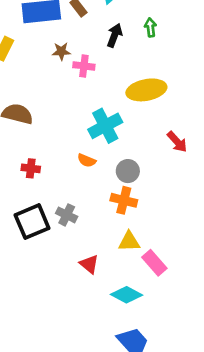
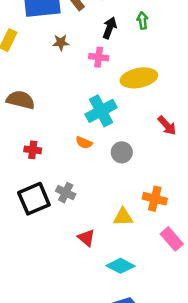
pink cross: (84, 66) -> (99, 57), moved
orange cross: (124, 200) -> (155, 199), moved
pink rectangle: (154, 263) -> (172, 239), moved

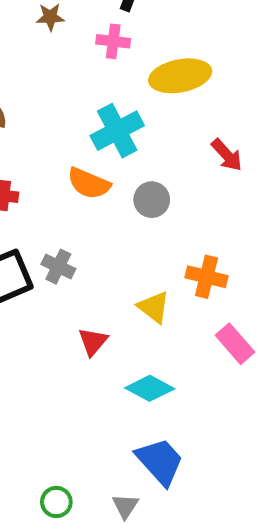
orange semicircle: (84, 143) -> (89, 183), size x1.5
yellow triangle: (123, 217) -> (154, 307), turned 40
red triangle: (86, 238) -> (93, 342), turned 30

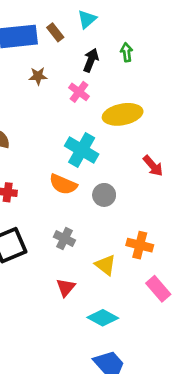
pink cross: (113, 41) -> (79, 92), turned 30
cyan cross: (117, 131) -> (82, 150), turned -32
gray cross: (58, 267) -> (64, 239), moved

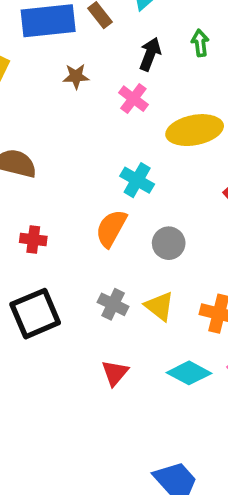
cyan cross: (82, 150) -> (137, 180), size x0.7
orange semicircle: (63, 184) -> (111, 228), turned 96
yellow triangle: (105, 265) -> (159, 306), moved
cyan diamond: (103, 318) -> (189, 373), moved

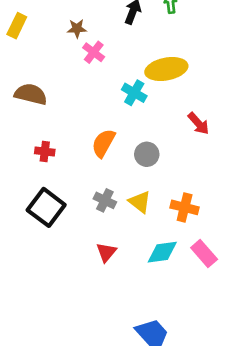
pink cross: (133, 99) -> (94, 52), moved
cyan cross: (137, 180) -> (134, 93), moved
black square: (35, 314) -> (46, 207), turned -30
cyan diamond: (189, 373) -> (162, 252), turned -36

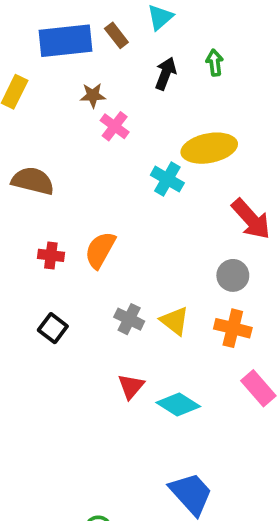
red arrow: (199, 124) -> (251, 219), size x1.4
orange semicircle: (103, 143) -> (100, 250), moved
gray circle: (147, 154) -> (233, 275), moved
black square: (46, 207) -> (53, 328), size x0.6
cyan diamond: (162, 252) -> (178, 405), moved, turned 40

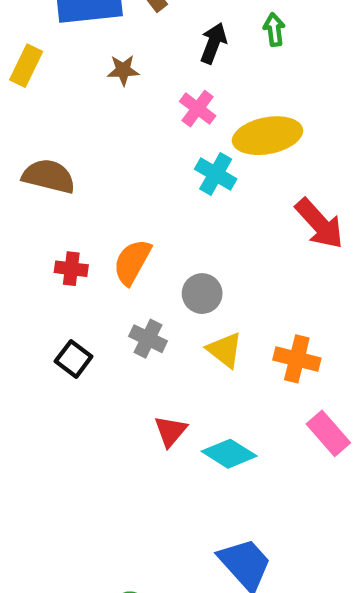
pink cross: (115, 126) -> (198, 109), moved
gray circle: (233, 275) -> (202, 294), moved
gray cross: (129, 319) -> (148, 339), moved

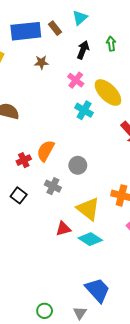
yellow ellipse: (268, 136) -> (108, 93), turned 56
red cross: (71, 269) -> (24, 160), moved, turned -32
yellow triangle: (225, 350) -> (88, 209), moved, size x1.4
red triangle: (171, 431) -> (63, 229), turned 35

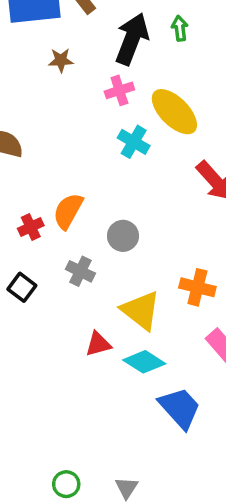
black arrow: (83, 50) -> (132, 39), size x1.6
pink cross: (76, 80) -> (119, 90), turned 35
blue trapezoid: (98, 290) -> (180, 408), moved

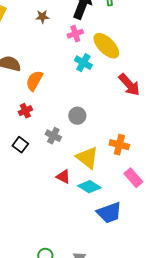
orange semicircle: (68, 211) -> (34, 81), moved
red triangle: (98, 344) -> (63, 177), turned 42
blue trapezoid: (180, 408) -> (109, 213), turned 112

